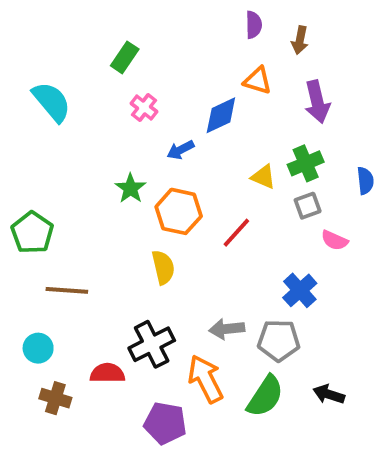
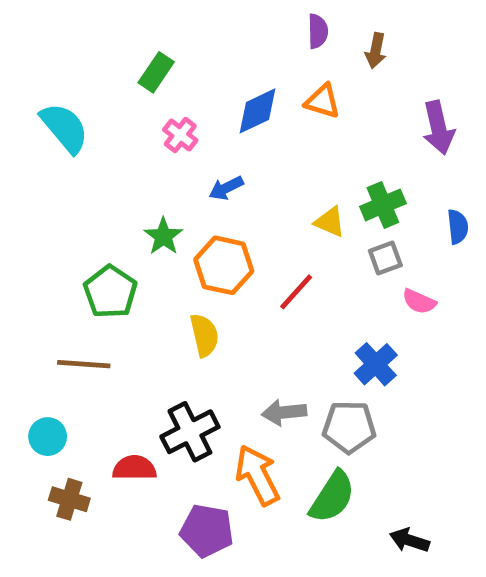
purple arrow: (317, 102) -> (438, 128), moved
blue diamond: (221, 115) -> (257, 111), moved
green pentagon: (32, 233) -> (110, 292), moved
black arrow: (329, 394) -> (409, 540), moved

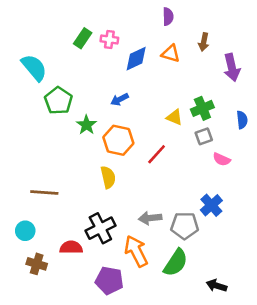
brown arrow: (376, 51) -> (204, 42), moved
pink cross: (180, 135) -> (109, 39), moved, turned -30
green pentagon: (110, 292) -> (58, 101), moved
blue cross: (376, 364) -> (211, 205), moved

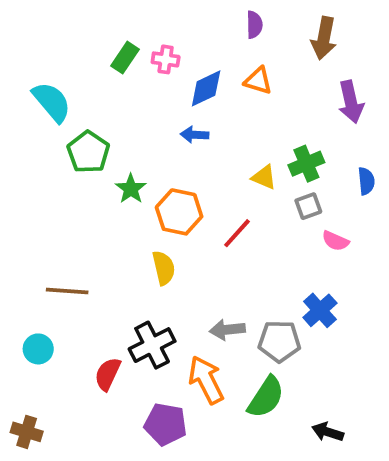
brown arrow: (204, 42) -> (324, 38), moved, size x1.5
blue arrow: (120, 99) -> (194, 135), moved, turned 30
red semicircle: (71, 247) -> (108, 374), turned -65
brown cross: (37, 264) -> (27, 432), moved

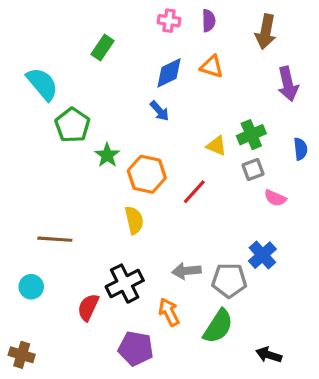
pink cross: (166, 59) -> (169, 21), moved
blue arrow: (194, 135) -> (160, 111), turned -135
orange arrow: (206, 380) -> (169, 312), size x0.7

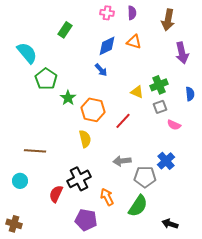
gray arrow: (186, 271) -> (122, 161), moved

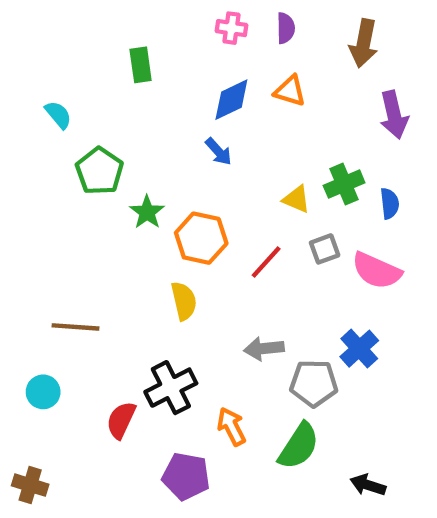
green rectangle: (65, 30) -> (141, 65), turned -42
cyan semicircle: (27, 53) -> (58, 115), size x0.6
blue semicircle: (190, 94) -> (390, 204), moved
gray square: (160, 107) -> (325, 249), moved
pink semicircle: (174, 125) -> (377, 271), size x1.6

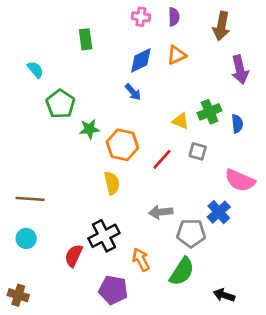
orange triangle: (290, 91) -> (177, 55), turned -42
green star: (147, 212) -> (89, 129), turned 30
gray square: (325, 249) -> (198, 151), turned 36
pink semicircle: (377, 271) -> (240, 180), moved
brown line: (76, 327) -> (30, 199), moved

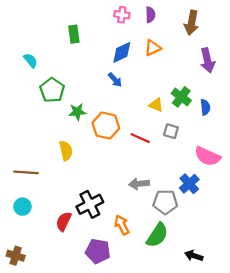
green cross: (210, 112) -> (181, 97), turned -30
red line: (162, 159) -> (140, 138), turned 72
yellow semicircle: (112, 183) -> (66, 151), moved

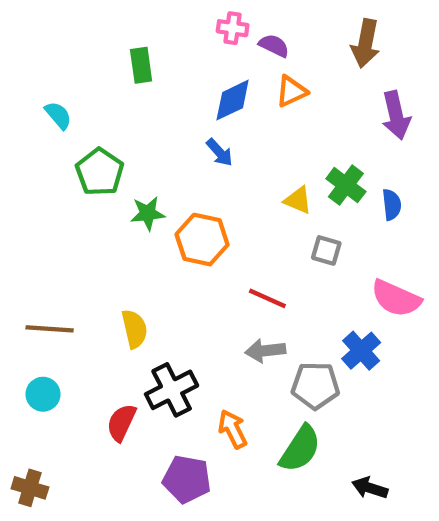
purple semicircle: (150, 15) -> (274, 46), moved, turned -63
red line: (140, 138) -> (267, 298), moved
yellow semicircle: (66, 151) -> (135, 329), moved

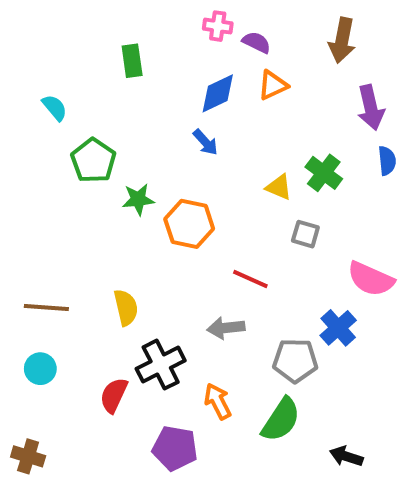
blue semicircle: (392, 205) -> (387, 161), moved
gray arrow: (265, 351) -> (226, 328), moved

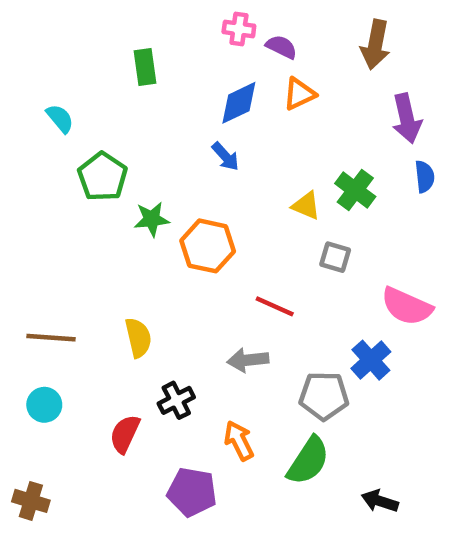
black cross: (161, 365) -> (176, 400), size x0.7

